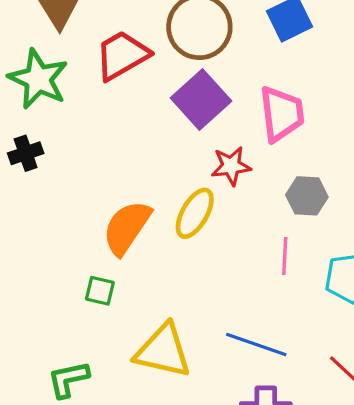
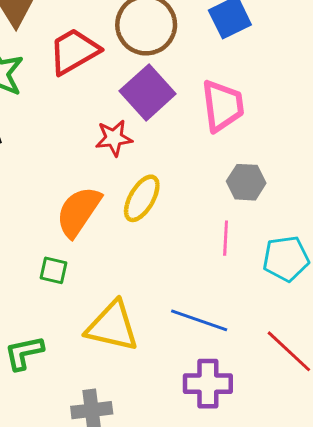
red star: (231, 166) -> (114, 138), moved

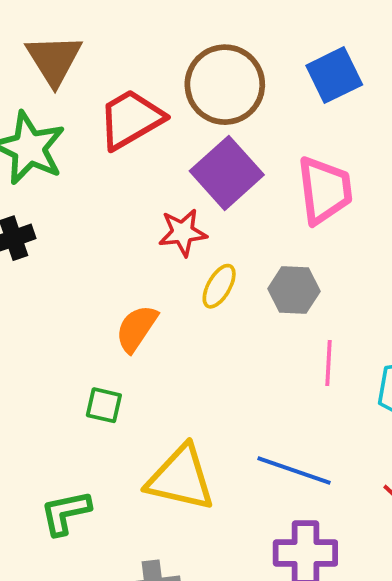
gray hexagon: (246, 182) -> (294, 290), moved
yellow ellipse: (142, 198) -> (219, 286), moved, size x0.7
orange semicircle: (78, 212) -> (137, 328), size x0.7

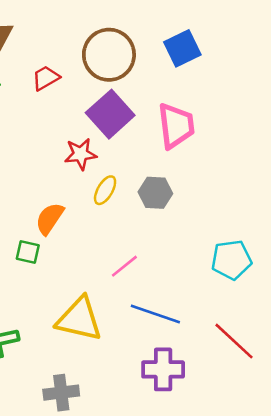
red trapezoid: (131, 119) -> (46, 78), size x0.6
pink line: (328, 363) -> (124, 266), moved, turned 48
green square: (104, 405) -> (28, 252), moved

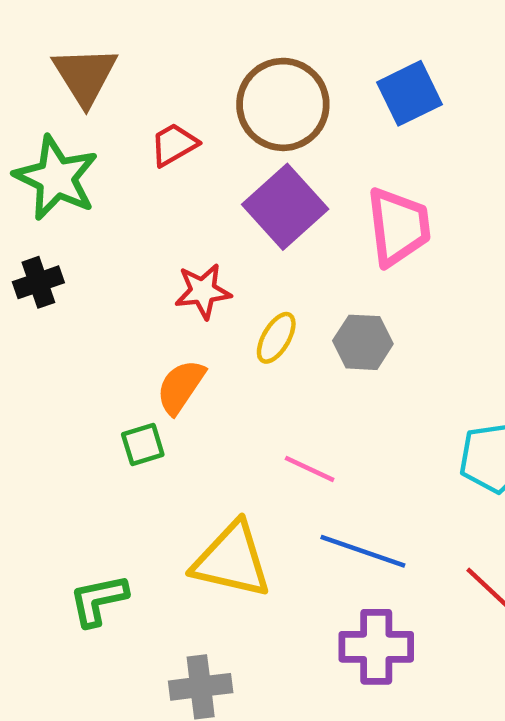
red star: (81, 154) -> (203, 291), moved
green square: (28, 252) -> (143, 445), turned -30
pink line: (124, 266) -> (310, 469), turned 64

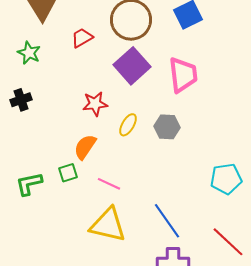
green star: (56, 178) -> (29, 53), size x0.6
pink line: (310, 469) -> (109, 184), moved
blue line: (363, 551) -> (167, 221), turned 36
green L-shape: (98, 600) -> (29, 184), moved

